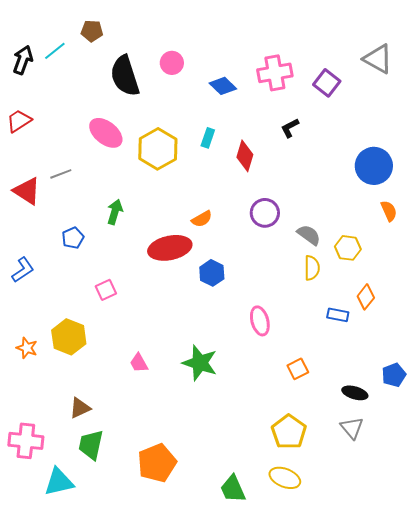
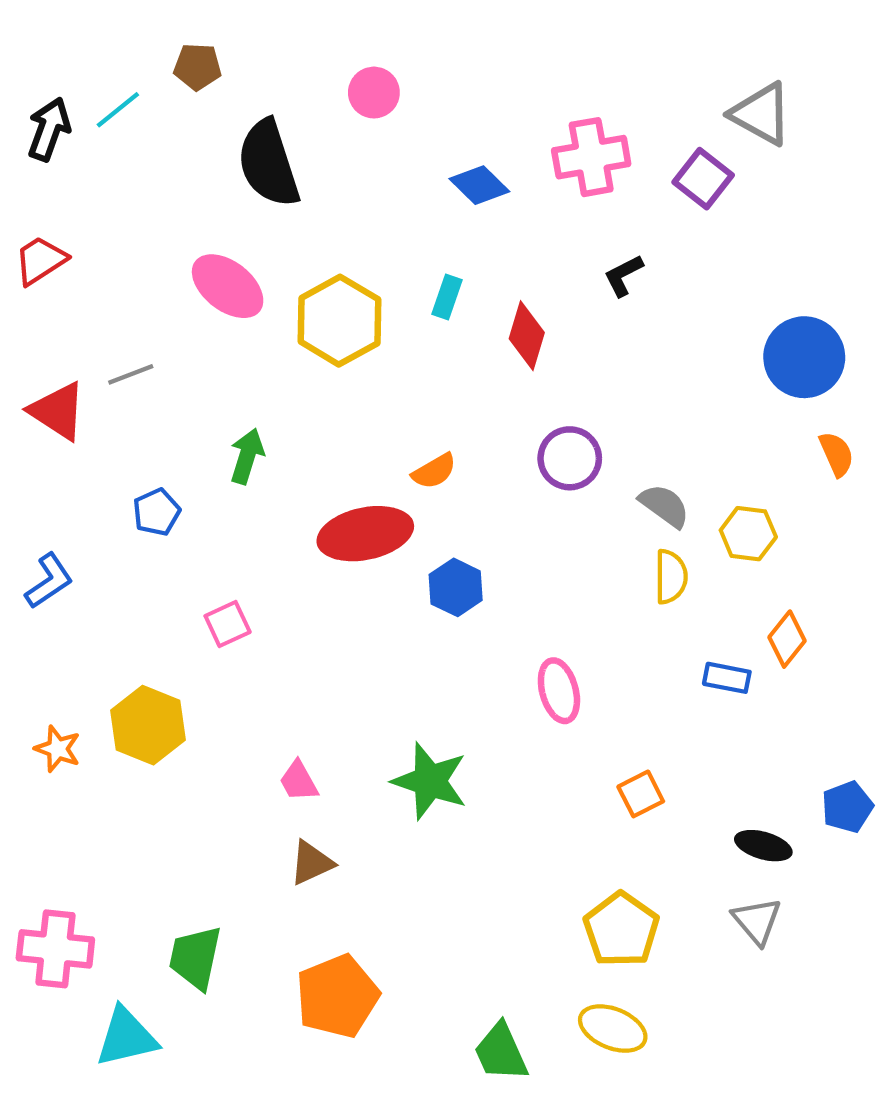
gray triangle: (378, 59) -> (761, 114), moved
pink circle: (172, 63) -> (374, 93), moved
brown triangle: (80, 408) -> (311, 863), moved

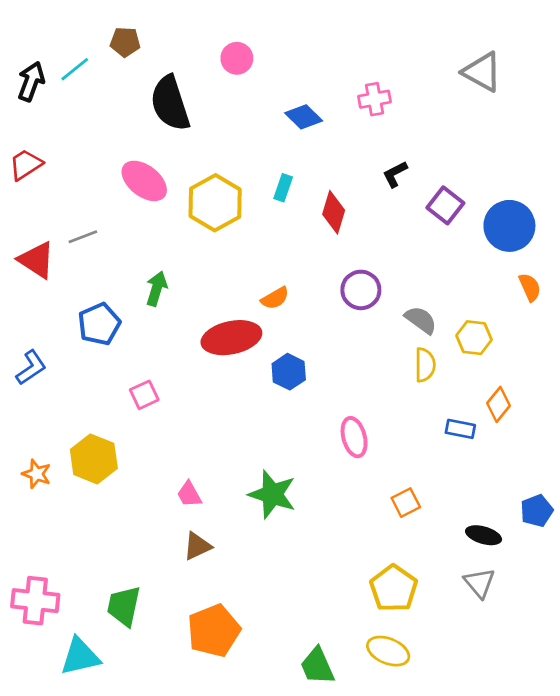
pink cross: (591, 157) -> (375, 99), size x0.7
purple square: (703, 179) -> (445, 205), moved
blue pentagon: (157, 512) -> (99, 324), size x1.4

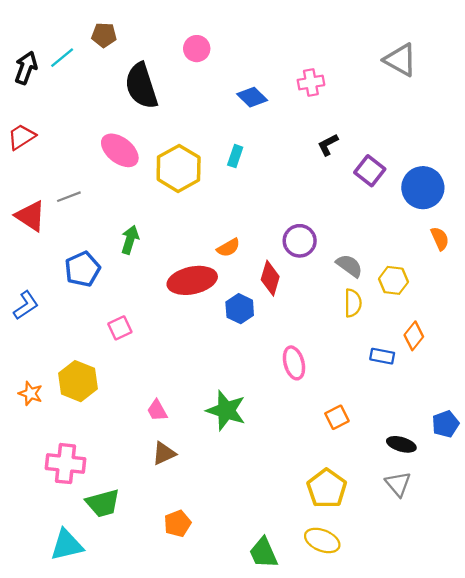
red diamond: (334, 212) -> (270, 278), moved
pink cross: (35, 601) -> (66, 464), moved
green trapezoid: (124, 606) -> (103, 503), turned -117
orange pentagon: (214, 631) -> (177, 524), size x0.6

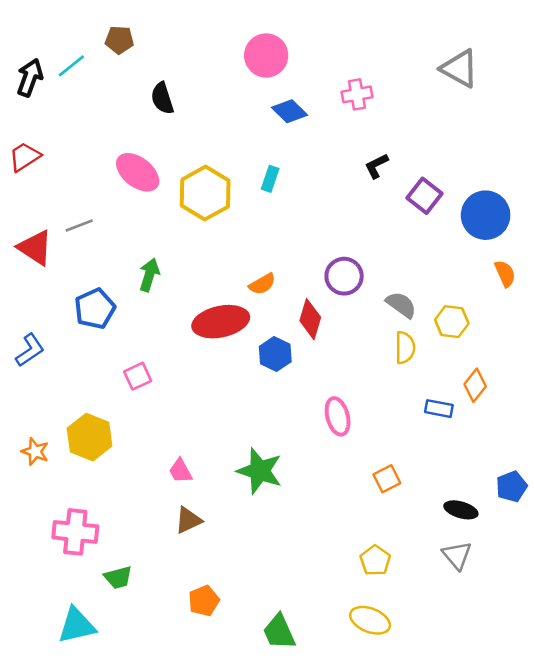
pink circle: (197, 49) -> (266, 55), moved, size x1.4
black semicircle: (141, 86) -> (162, 98), size x0.6
yellow pentagon: (327, 488) -> (375, 561), size x0.7
green trapezoid: (103, 503) -> (118, 577), size x0.7
green trapezoid: (263, 553) -> (279, 632), moved

